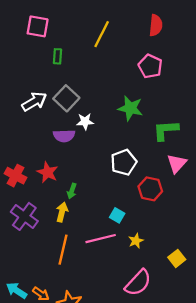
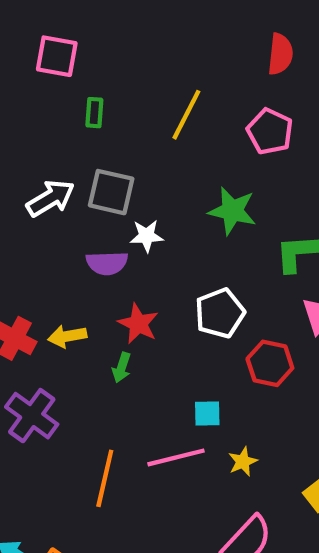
yellow line: (102, 34) -> (186, 115), moved
gray square: (66, 98) -> (111, 192), turned -30
red star: (48, 172) -> (138, 324), moved
yellow arrow: (62, 212) -> (67, 336), moved, turned -114
cyan square: (117, 215) -> (207, 414), turned -32

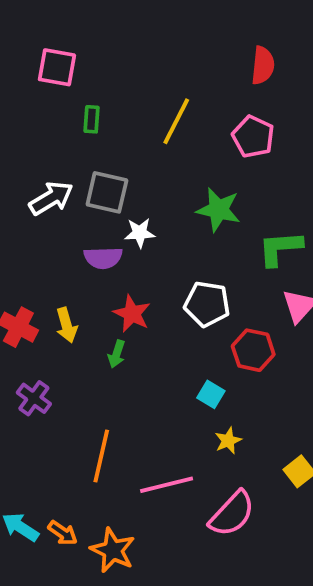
white pentagon: (220, 313) -> (207, 304), turned 30
yellow arrow: (67, 336) -> (67, 325), turned -96
cyan square: (207, 414) -> (211, 394), moved, turned 32
purple cross: (32, 416) -> (34, 398), size x0.7
pink line: (176, 457) -> (167, 485), moved

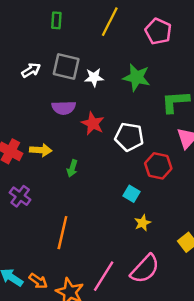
white arrow: (51, 198) -> (31, 70), size x0.7
white star: (140, 233) -> (94, 77), moved
red star: (132, 314) -> (93, 123), moved
yellow arrow: (67, 325) -> (41, 150), turned -70
pink line: (167, 485) -> (104, 276), moved, turned -44

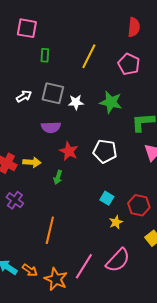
red star: (93, 123) -> (69, 151), moved
red hexagon: (158, 166) -> (139, 205), moved

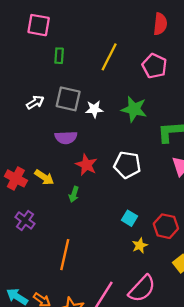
yellow arrow: (32, 162) -> (44, 177), turned 30

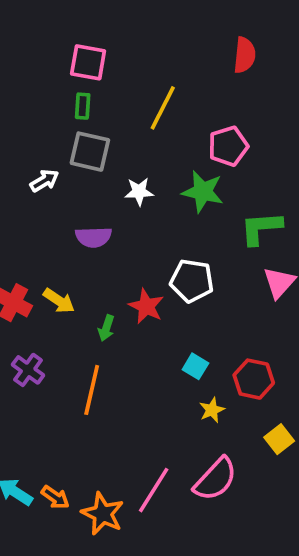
pink square: (39, 25) -> (88, 62), moved
pink pentagon: (155, 66) -> (228, 146), moved, turned 30
gray square: (68, 99) -> (90, 152), moved
red star: (86, 165) -> (146, 306), moved
orange line: (65, 255) -> (92, 390), moved

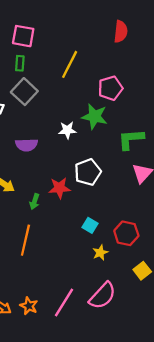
gray square: (90, 152) -> (24, 92), turned 30
white star: (139, 192) -> (67, 130), moved
white pentagon: (192, 281) -> (88, 172), turned -30
red star: (146, 306) -> (59, 188), turned -30
orange star: (103, 514) -> (29, 306), moved, size x0.7

